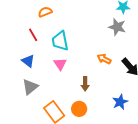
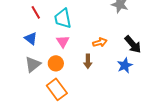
orange arrow: (104, 59) -> (100, 42), moved, turned 136
blue star: (120, 102) -> (125, 65), moved
orange circle: (79, 109) -> (56, 63), moved

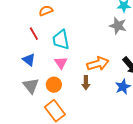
orange arrow: (100, 42) -> (98, 64), size x1.5
gray triangle: (33, 64) -> (31, 86), turned -30

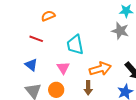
red line: (34, 34) -> (36, 39), turned -40
cyan trapezoid: (61, 40) -> (75, 45), moved

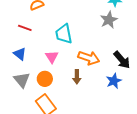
gray star: (120, 31) -> (109, 20), turned 30
orange arrow: (100, 69) -> (89, 58), turned 35

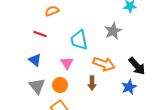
gray star: (109, 20) -> (113, 31), moved

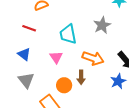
orange circle: (60, 85) -> (64, 85), moved

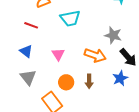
gray star: (102, 25) -> (113, 35), moved, turned -30
cyan trapezoid: (68, 34) -> (70, 18), moved, turned -90
brown arrow: (81, 77) -> (89, 81), moved

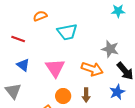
red line: (31, 25) -> (18, 39), moved
pink triangle: (58, 54) -> (55, 68), size x1.5
gray triangle: (28, 77) -> (13, 91), moved

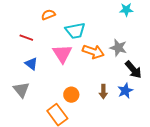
pink triangle: (55, 68) -> (62, 54), moved
orange arrow: (92, 69) -> (93, 52), moved
brown arrow: (86, 95) -> (103, 92), moved

